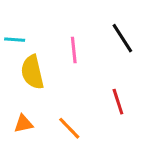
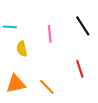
yellow semicircle: (32, 72) -> (22, 49), size x0.7
orange triangle: (23, 124) -> (16, 84), size x1.5

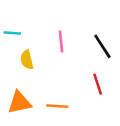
black line: (83, 26) -> (102, 46), moved
orange line: (47, 87) -> (57, 106), turned -42

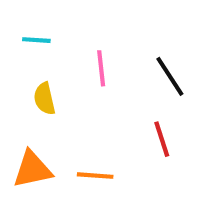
cyan line: (12, 33) -> (36, 40), moved

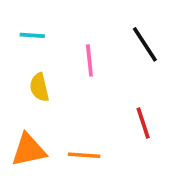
black line: (170, 76) -> (145, 44), moved

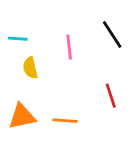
cyan line: (32, 35) -> (18, 39), moved

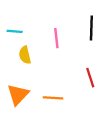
black line: (112, 35) -> (91, 28), turned 35
orange triangle: (22, 116) -> (18, 95), turned -35

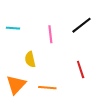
black line: (91, 28) -> (82, 25), turned 50
yellow semicircle: (25, 55) -> (30, 59), moved

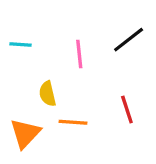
orange line: (47, 88) -> (73, 122), moved

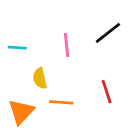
cyan line: (20, 44) -> (17, 48), moved

